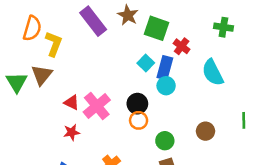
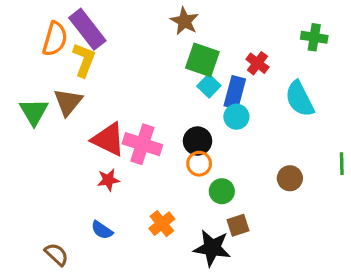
purple rectangle: (93, 21) -> (87, 29), moved
green square: (156, 28) -> (202, 60), moved
red triangle: (72, 102) -> (108, 139), size x1.6
pink cross: (97, 106) -> (142, 144), turned -32
green circle: (165, 141) -> (222, 191), moved

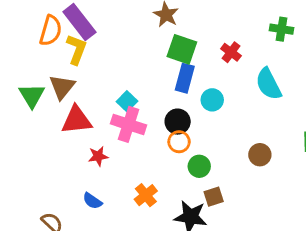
cyan square: (209, 86) -> (127, 101), moved
blue rectangle: (235, 92) -> (185, 78), moved
red triangle: (108, 139) -> (77, 120), moved, turned -32

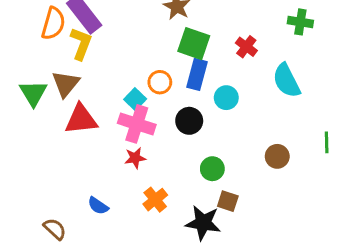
orange circle: (179, 142) -> (160, 82), moved
red star: (98, 156) -> (135, 158), moved
brown square: (214, 197) -> (228, 201), turned 36

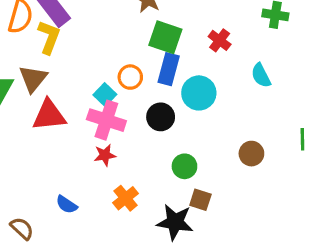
cyan semicircle: (286, 81) -> (261, 75), size x0.7
cyan circle: (226, 98) -> (199, 93), size x1.4

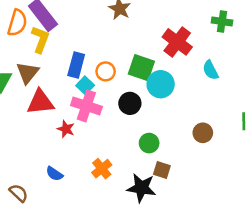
green square: (165, 37) -> (141, 68), moved
red cross: (220, 40) -> (177, 42), size x1.6
blue rectangle: (169, 69) -> (76, 65), moved
red star: (105, 155) -> (66, 129), moved, turned 30

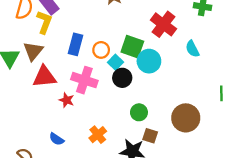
cyan square: (85, 85) -> (116, 62), moved
brown circle: (203, 133) -> (186, 118), moved, size x1.6

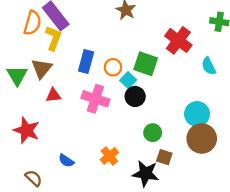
cyan circle: (149, 61) -> (197, 114), moved
red triangle: (44, 77) -> (53, 95), size x0.6
red star: (67, 100) -> (27, 130), moved, size x1.6

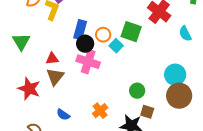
brown triangle: (42, 68) -> (55, 77), moved
black circle: (135, 96) -> (85, 44), moved

